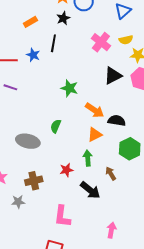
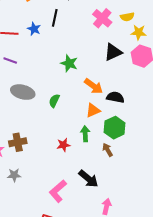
gray ellipse: (28, 141) -> (23, 92), moved
green hexagon: (130, 149) -> (115, 128), moved
brown cross: (34, 181) -> (18, 142), moved
black arrow: (90, 190) -> (88, 179), moved
pink L-shape: (62, 216) -> (58, 191), turned 40

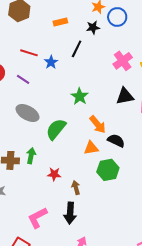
blue star: (34, 29) -> (51, 62), moved
green semicircle: (54, 101) -> (56, 129), size x1.6
green arrow: (85, 134) -> (31, 156), moved
brown arrow: (108, 150) -> (76, 188), moved
black arrow: (88, 179) -> (70, 213), turned 40

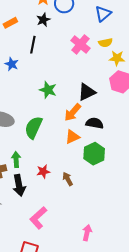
black triangle: (125, 96) -> (87, 92), moved
orange arrow: (98, 125) -> (73, 112), turned 96
black arrow: (70, 213) -> (19, 185), moved

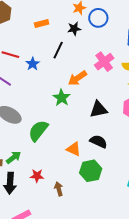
orange arrow: (73, 112) -> (77, 78), moved
orange triangle: (72, 137) -> (74, 149), turned 35
green arrow: (16, 160) -> (14, 157), turned 42

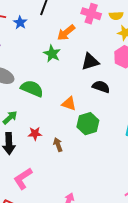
pink cross: (104, 62) -> (91, 14), turned -30
green semicircle: (38, 131) -> (32, 89), turned 80
black semicircle: (98, 141) -> (101, 87), moved

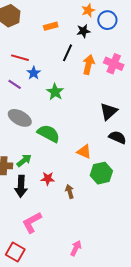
blue star: (20, 23) -> (34, 73), moved
orange arrow: (66, 33) -> (89, 65), moved, turned 138
green star: (52, 54) -> (55, 92), moved
black triangle: (90, 62) -> (109, 111), turned -30

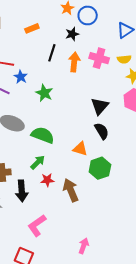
black star: (83, 31) -> (72, 34), moved
black semicircle: (117, 137) -> (102, 131), moved, turned 42
green arrow: (24, 160) -> (38, 162), moved
brown arrow: (70, 191) -> (71, 190), size x1.6

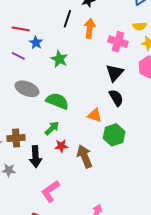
pink cross: (99, 58) -> (118, 42), moved

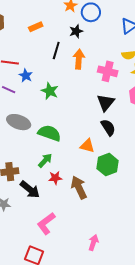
black arrow: (36, 157) -> (30, 189), turned -45

